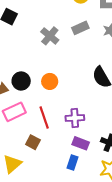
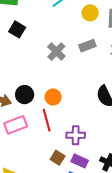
red line: (44, 118) -> (47, 120), moved
brown square: (33, 142) -> (58, 158), moved

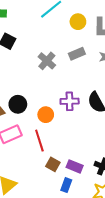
orange circle: (53, 97) -> (46, 115), moved
red line: (47, 120) -> (39, 141), moved
purple cross: (76, 135) -> (70, 101), moved

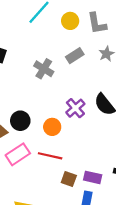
purple cross: (70, 101) -> (75, 108), turned -30
red line: (39, 141) -> (50, 156), turned -50

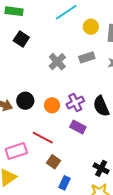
orange circle: (52, 127) -> (52, 105), moved
pink rectangle: (18, 154) -> (16, 151), moved
purple rectangle: (93, 177) -> (78, 127), moved

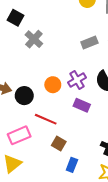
gray rectangle: (87, 57) -> (89, 43), moved
gray cross: (57, 62) -> (34, 39), moved
black circle: (25, 101) -> (24, 96), moved

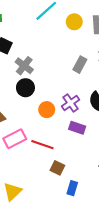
gray rectangle: (89, 43) -> (80, 65), turned -35
black circle: (24, 96) -> (25, 88), moved
pink rectangle: (19, 135) -> (15, 139), moved

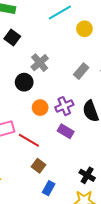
gray cross: (24, 66) -> (40, 63), moved

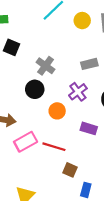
gray rectangle: (81, 71) -> (89, 64), turned 49
purple cross: (64, 106) -> (78, 92), moved

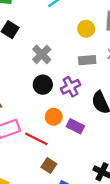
yellow circle: (82, 21) -> (86, 29), moved
black circle: (35, 89) -> (43, 85), moved
orange circle: (57, 111) -> (54, 117), moved

